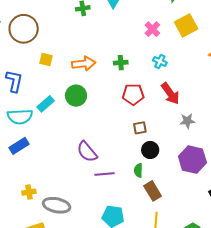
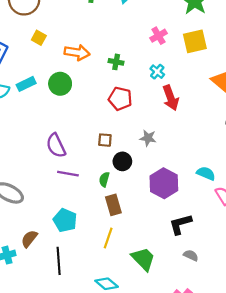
red arrow: (170, 94) -> (171, 98), moved
gray star: (187, 121) -> (148, 138), moved
brown square: (140, 128) -> (105, 140), moved

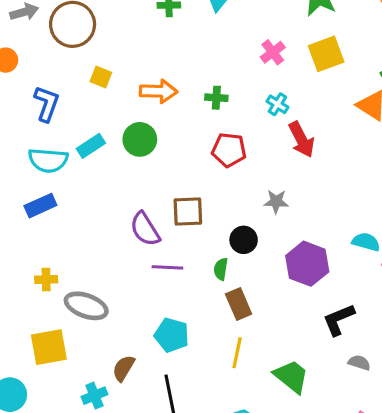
brown square: (105, 140) -> (188, 211), moved, size x1.5

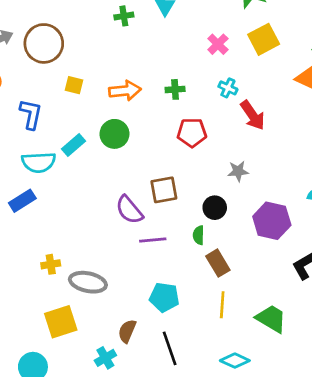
blue rectangle: (40, 206) -> (22, 201), moved

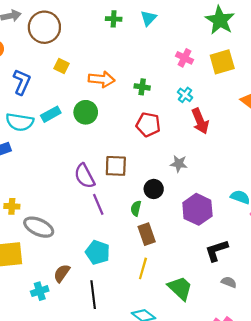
pink cross: (218, 44) -> (185, 58), turned -30
purple line: (153, 240) -> (98, 204), turned 60

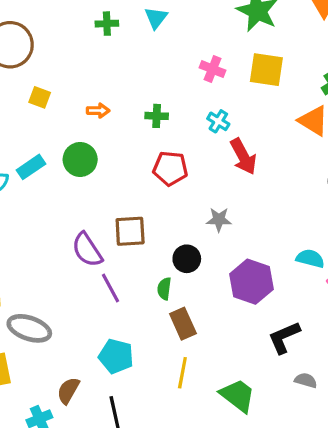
yellow square: (222, 62) -> (266, 70), turned 30
orange arrow: (102, 79) -> (98, 111), size x0.6

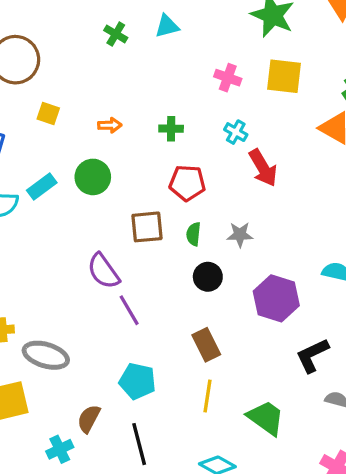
cyan triangle: (156, 18) -> (167, 26), turned 40
green cross: (107, 24) -> (116, 34), turned 35
brown square: (130, 231) -> (147, 227), moved
green semicircle: (164, 289) -> (194, 234), moved

